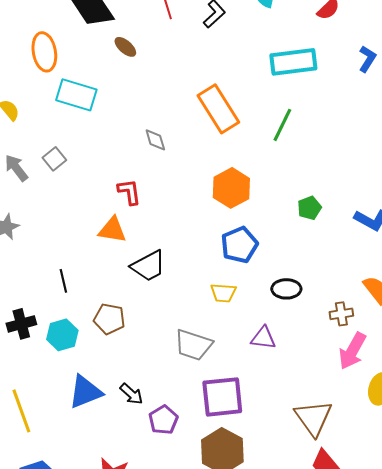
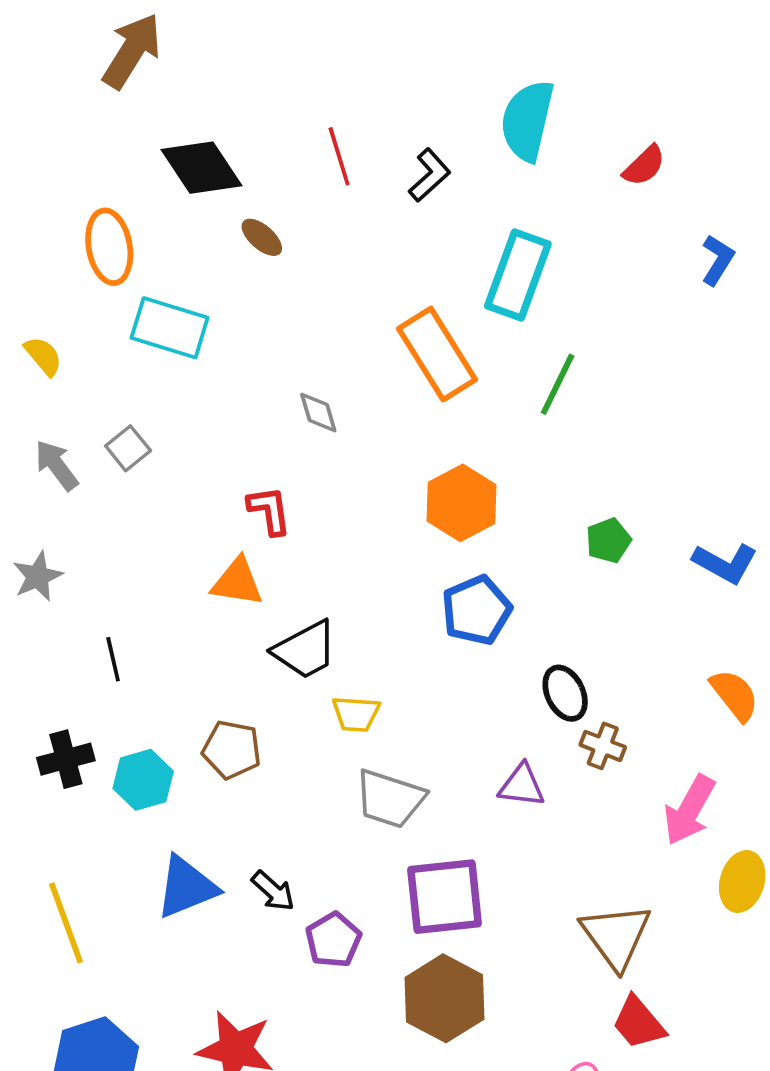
cyan rectangle: (293, 62) -> (518, 275), moved, turned -63
black line: (63, 281) -> (113, 659), moved
black ellipse: (286, 289) -> (565, 693), turned 64
yellow trapezoid: (223, 293) -> (356, 714), moved
brown cross: (341, 314) -> (603, 746), moved, turned 30

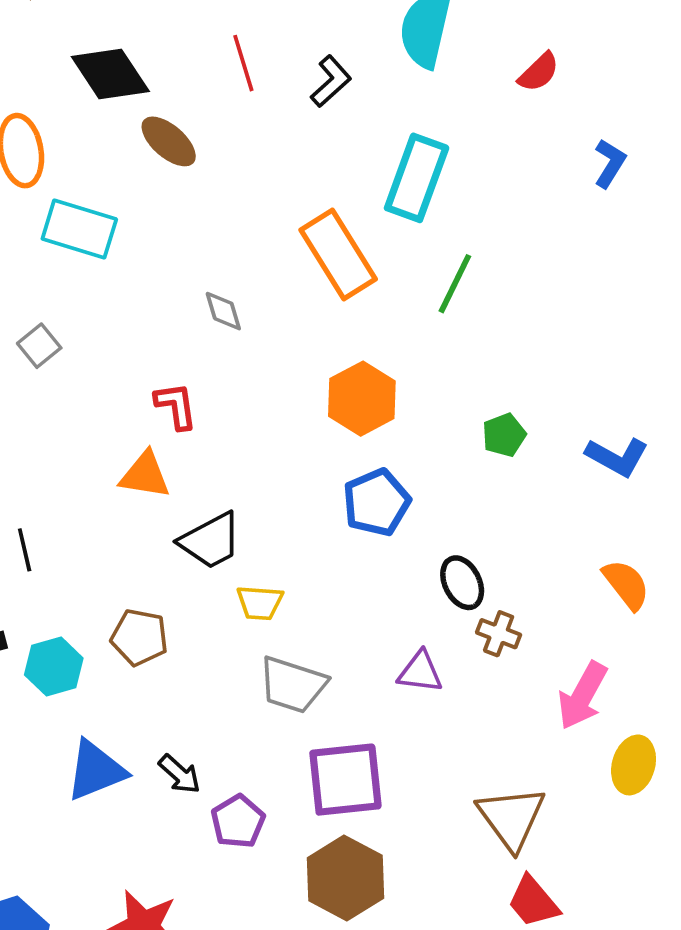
brown ellipse: (262, 237) -> (169, 141), size x1.4

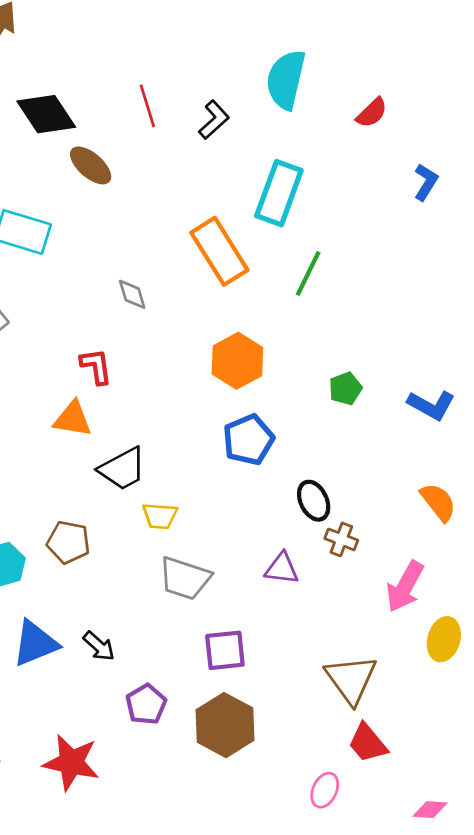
purple square: (345, 780) -> (225, 650), size x0.7
purple pentagon: (238, 821) -> (146, 704), moved

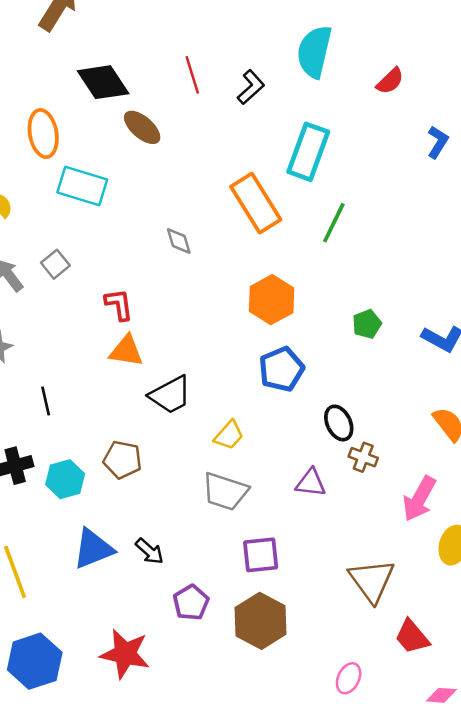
red L-shape: (96, 366) -> (119, 305), moved
yellow trapezoid: (160, 516) -> (229, 435), moved, turned -52
red trapezoid: (368, 743) -> (412, 637), moved

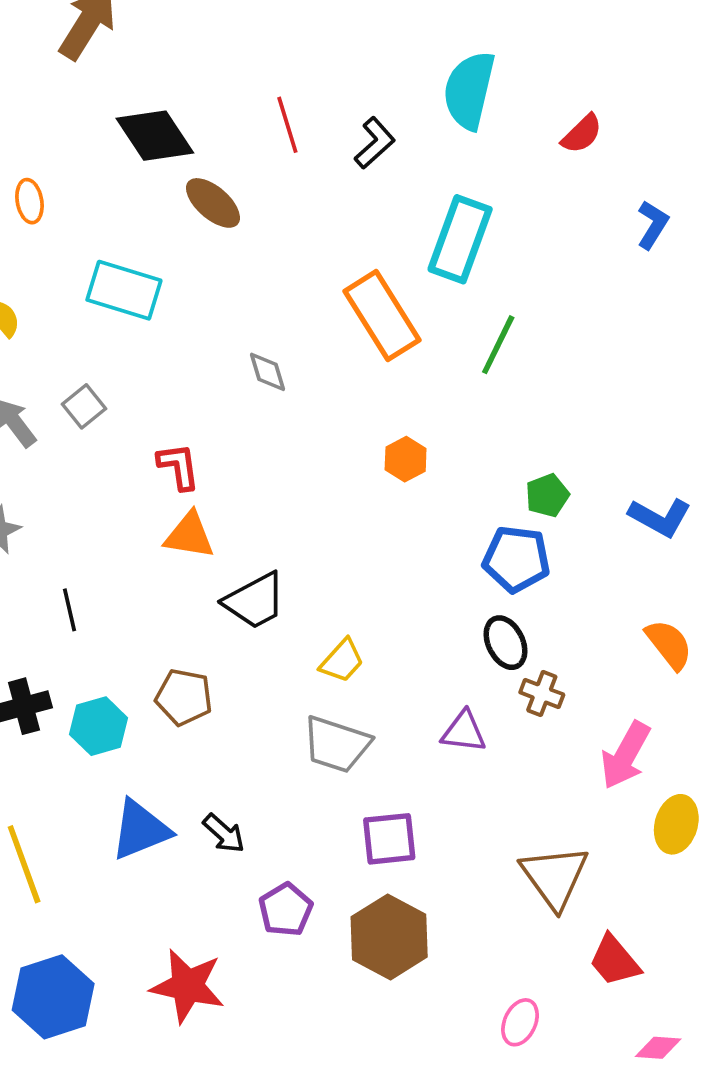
orange ellipse: (43, 134) -> (29, 201), moved, size x0.6
orange hexagon: (272, 300) -> (406, 459), size x0.6
blue pentagon: (281, 369) -> (516, 559), moved, turned 30

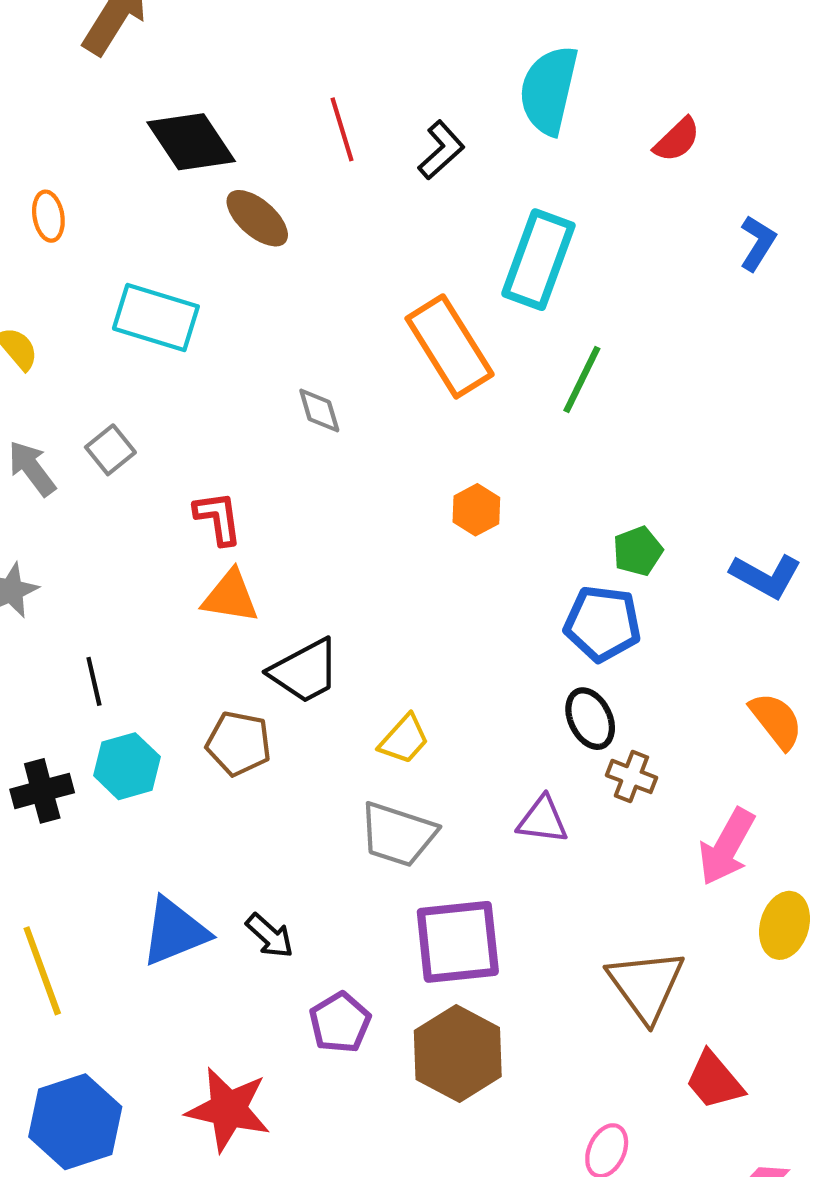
brown pentagon: (184, 697) -> (239, 743), moved
cyan hexagon: (99, 726) -> (127, 766), moved
purple square: (389, 839) -> (458, 942), size x1.4

